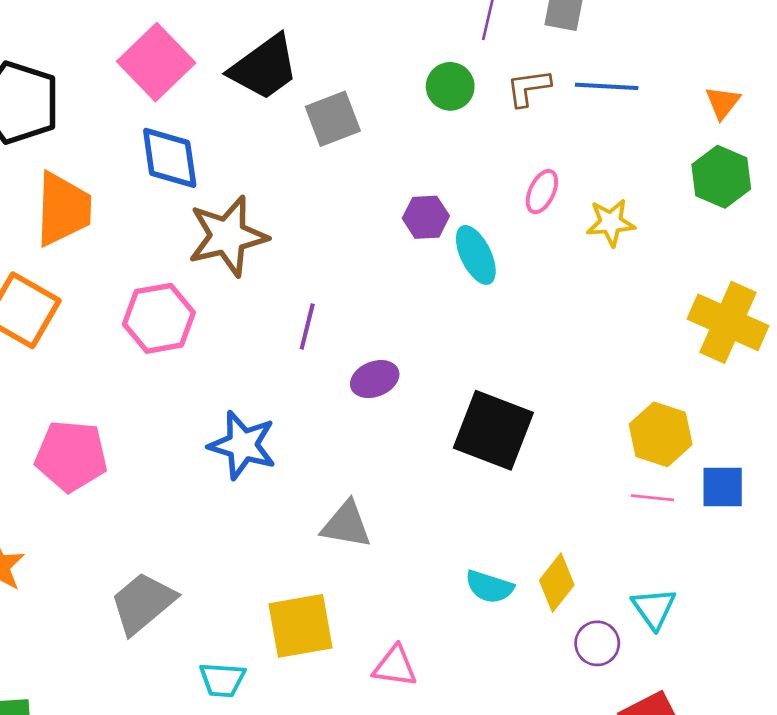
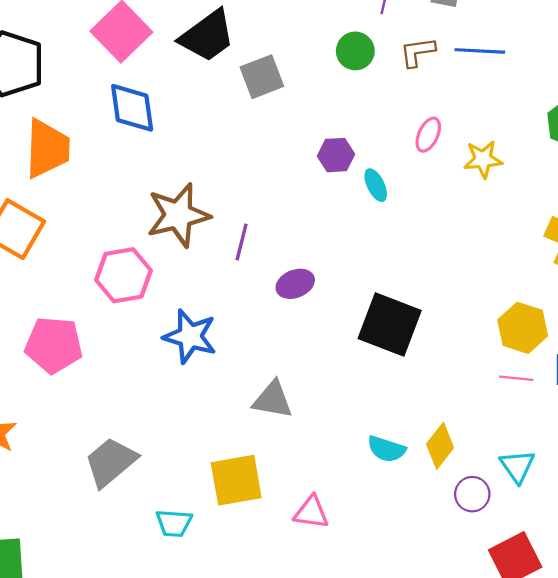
brown star: (228, 236) -> (178, 215), moved
cyan ellipse: (476, 255) -> (376, 185), size x0.7
pink hexagon: (159, 318) -> (124, 275), moved

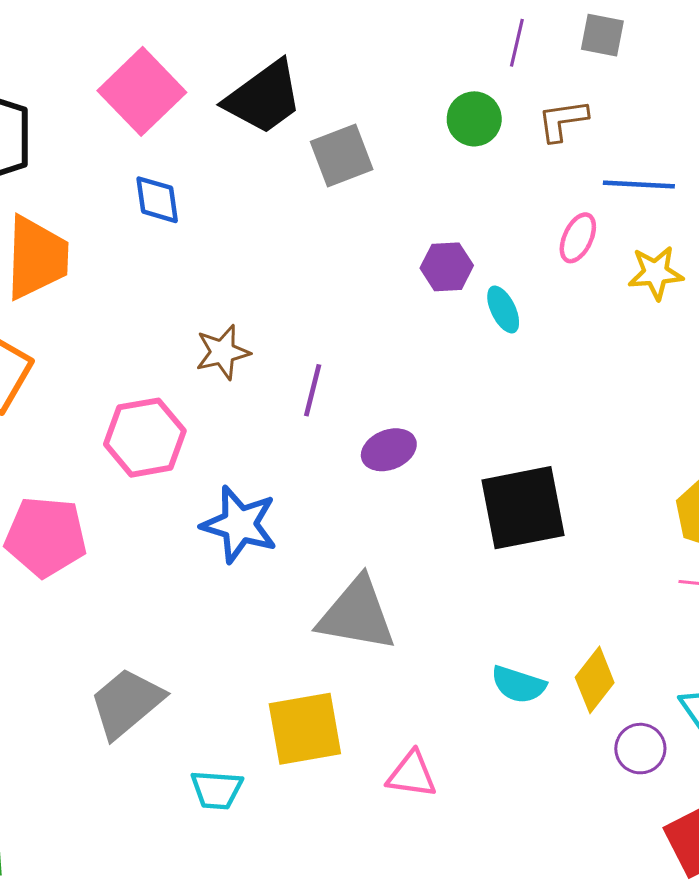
blue line: (480, 51) -> (639, 184), moved
blue diamond: (132, 108) -> (157, 200), size x0.7
brown star: (178, 215) -> (223, 352), size x0.6
black square: (390, 325) -> (523, 508), turned -32
gray triangle: (273, 400) -> (357, 614), size x1.4

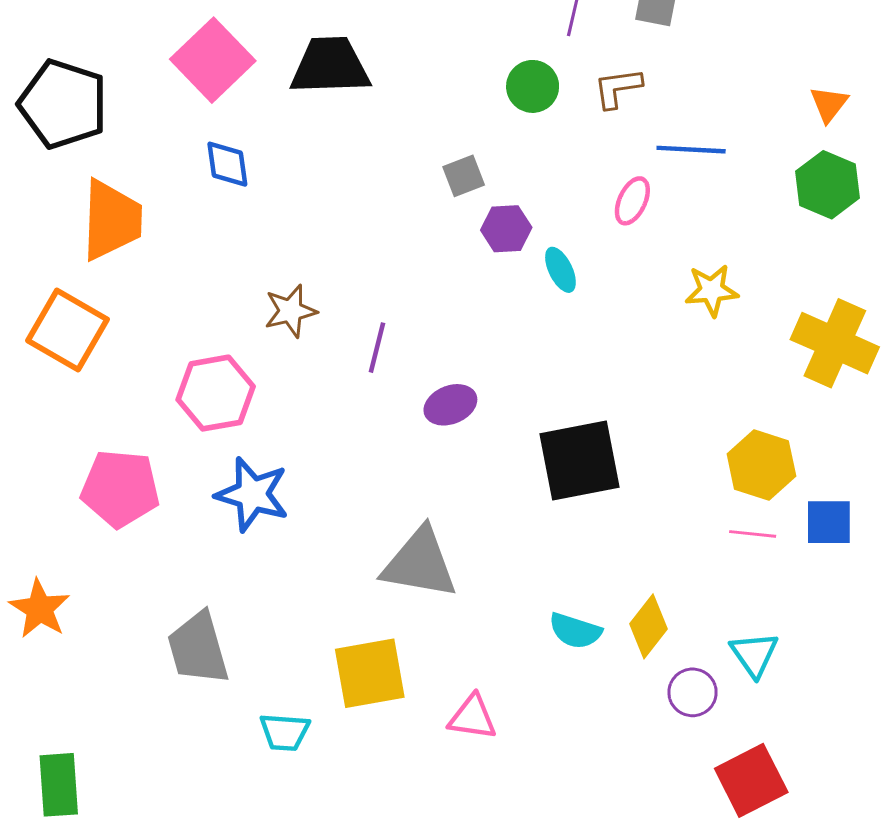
black trapezoid: (264, 98) -> (330, 66), turned -146
gray square: (342, 156) -> (464, 176), moved, size x0.7
yellow star: (656, 273) -> (712, 290), moved
blue star: (239, 524) -> (252, 494), moved
gray trapezoid: (127, 703) -> (198, 648), turned -66

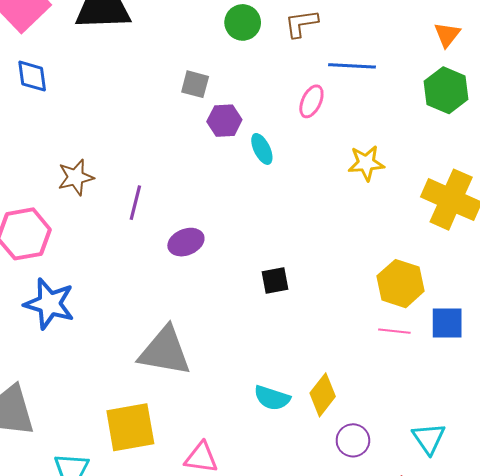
gray square: (464, 176) -> (195, 84), turned 36
black square: (580, 461) -> (275, 281), size x0.5
cyan triangle: (754, 654) -> (429, 438), moved

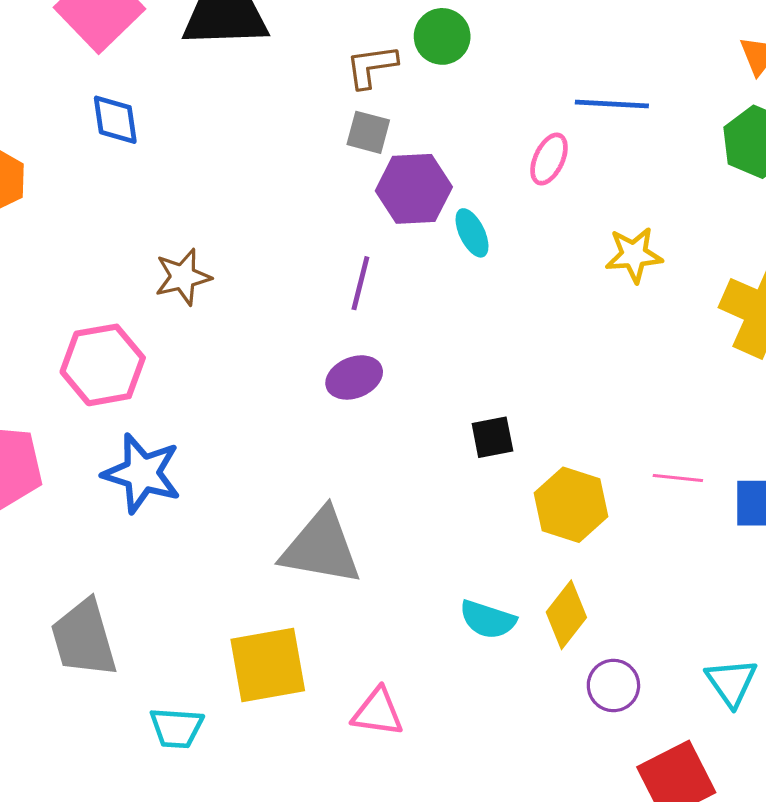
brown L-shape: (301, 23) -> (371, 66), moved
purple hexagon: (224, 121) -> (414, 189), size x1.4
purple line: (135, 203) -> (360, 283), moved
yellow hexagon: (401, 284) -> (571, 505), moved
pink line: (394, 331) -> (678, 478), moved

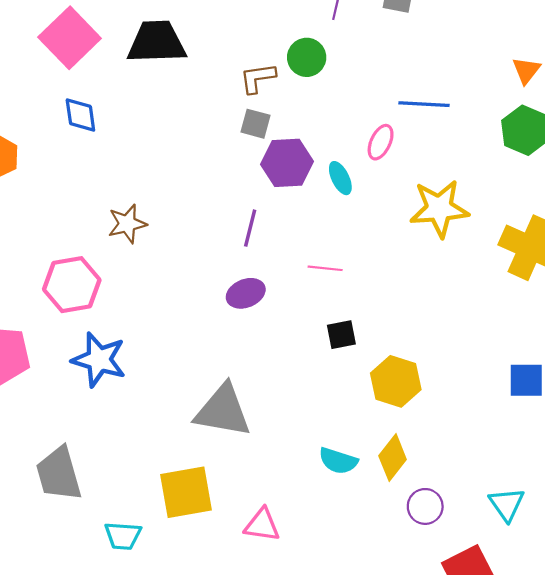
cyan ellipse: (472, 233) -> (340, 178), moved
yellow star: (634, 255) -> (439, 209), size x1.5
pink line: (678, 478) -> (325, 268), moved

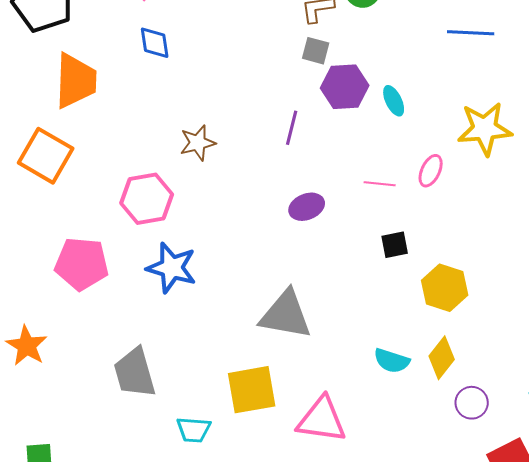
pink ellipse: (381, 142) -> (431, 171), moved
purple line: (250, 228) -> (292, 128), moved
pink triangle: (262, 525) -> (322, 420), size x1.5

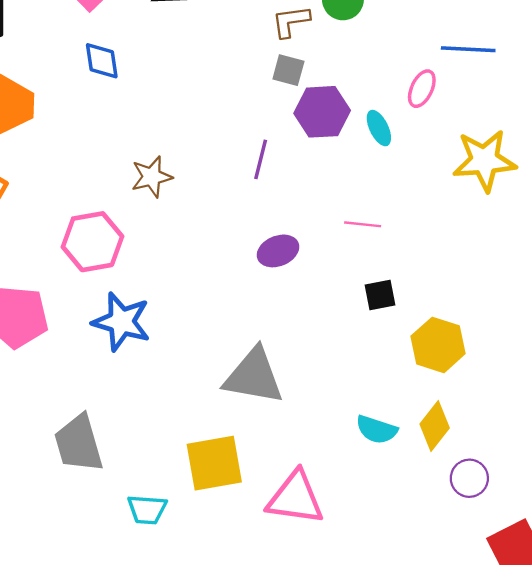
pink ellipse: (431, 171) -> (422, 89), moved

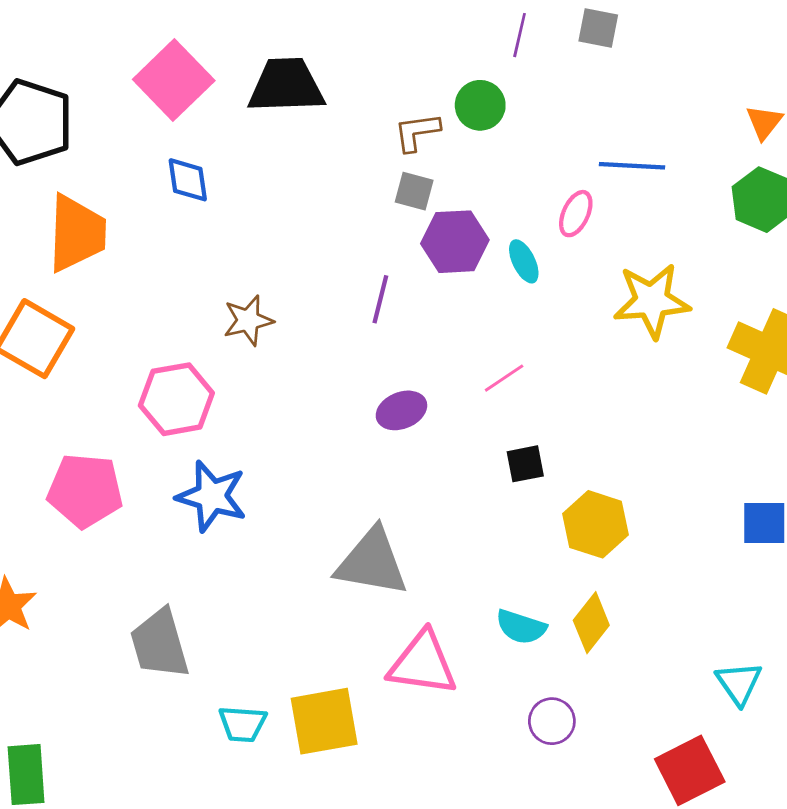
pink line: (363, 224) -> (504, 378), turned -40
yellow square: (214, 463) -> (324, 721), moved
purple circle: (469, 478) -> (552, 721), moved
pink triangle: (295, 498) -> (423, 663), moved

